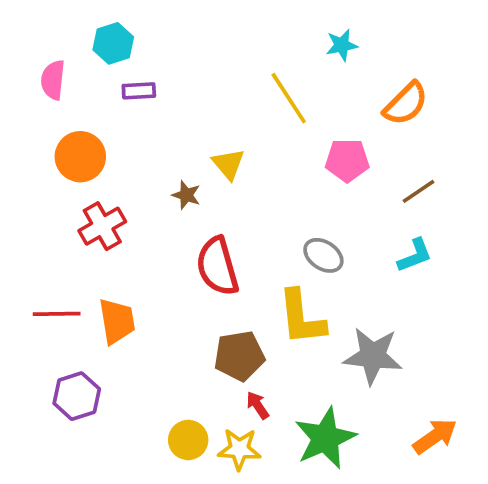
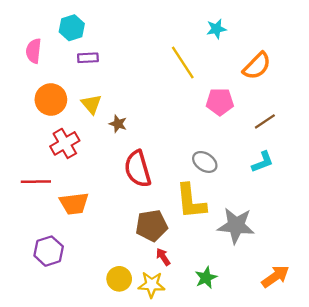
yellow triangle: (228, 164) -> (91, 104), moved
red line: (57, 314) -> (36, 182), moved
orange trapezoid: (117, 321) -> (74, 204), turned 92
green star: (325, 438) -> (206, 278), size x0.6

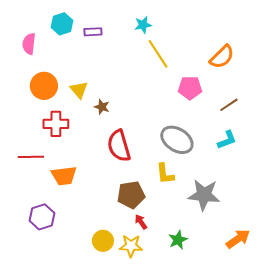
cyan star: (216, 29) -> (143, 25), moved
purple rectangle: (88, 58) -> (93, 32), moved
red cross: (65, 143) -> (56, 124), turned 30
gray ellipse: (205, 162) -> (177, 140), size x1.5
yellow L-shape: (191, 201) -> (165, 174), size x0.7

